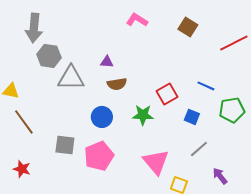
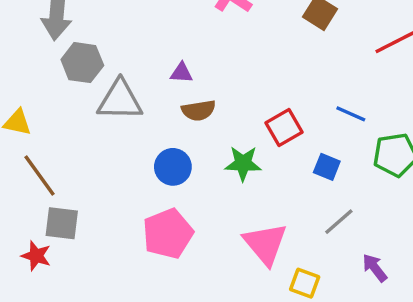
gray square: (65, 145) -> (62, 223), moved

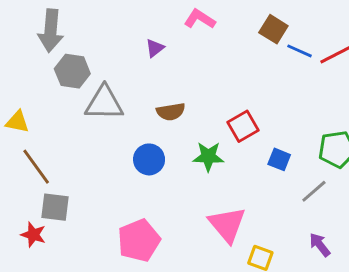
purple triangle: (181, 73) -> (155, 48), moved, turned -42
blue line: (351, 114) -> (299, 51), moved
gray line: (339, 222) -> (314, 191), moved
pink pentagon: (168, 234) -> (139, 240), moved

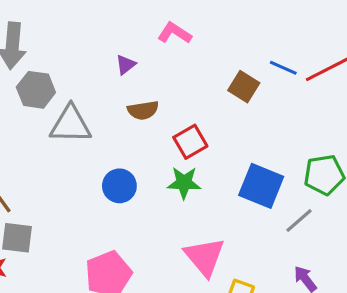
brown square: (273, 29) -> (244, 87), moved
brown semicircle: (171, 112) -> (143, 110), moved
red square: (243, 126) -> (190, 142), moved
blue square: (279, 159) -> (261, 186), size x1.8

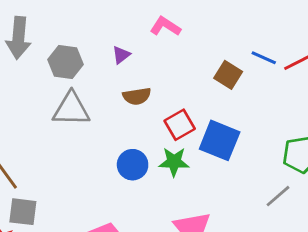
gray hexagon: (36, 90) -> (66, 62), moved
blue circle: (119, 186) -> (133, 165), moved
blue square: (261, 186) -> (220, 140), moved

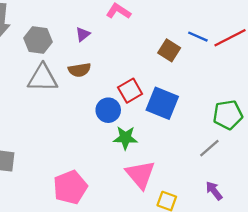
brown semicircle: (137, 96) -> (79, 70), moved
green star: (174, 162) -> (125, 138), moved
blue circle: (133, 165) -> (108, 110), moved

